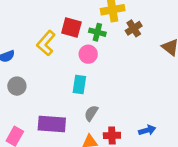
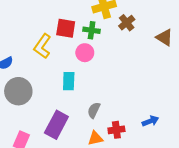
cyan rectangle: (79, 85) -> (69, 81), moved
gray circle: (17, 86) -> (18, 91), size x1.5
purple rectangle: (52, 124) -> (56, 125), turned -60

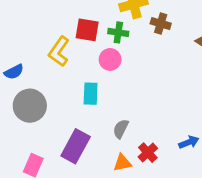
brown cross: (127, 23) -> (161, 24), turned -35
red cross: (116, 130) -> (148, 153), turned -35

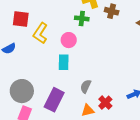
red square: (87, 30) -> (21, 19), moved
pink circle: (110, 59) -> (69, 40), moved
gray circle: (30, 106) -> (22, 91), moved

